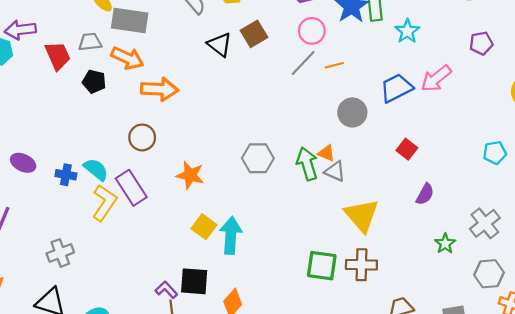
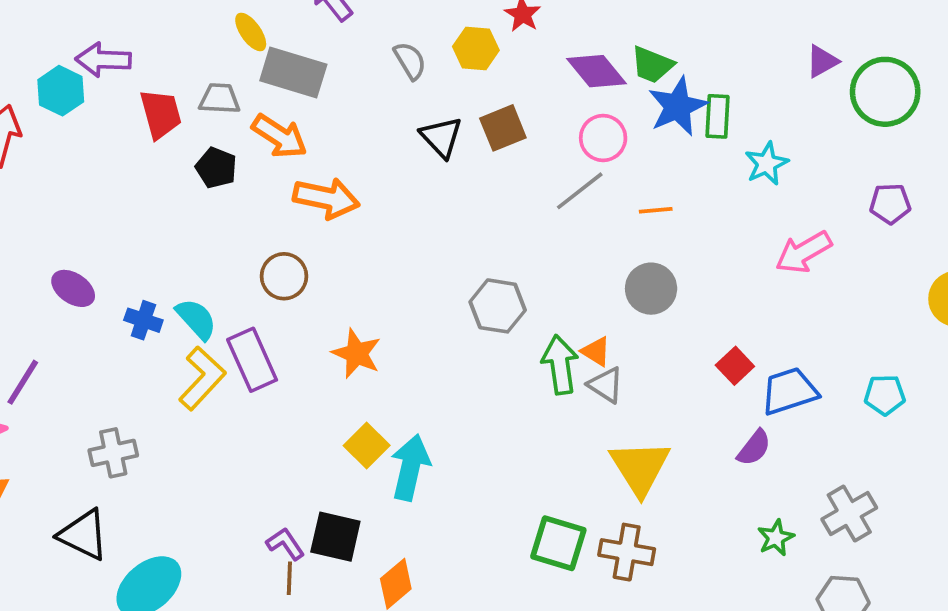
orange line: (334, 65) -> (656, 210), moved
blue trapezoid: (396, 88) -> (789, 391), moved
gray hexagon: (258, 158) -> (498, 306), moved

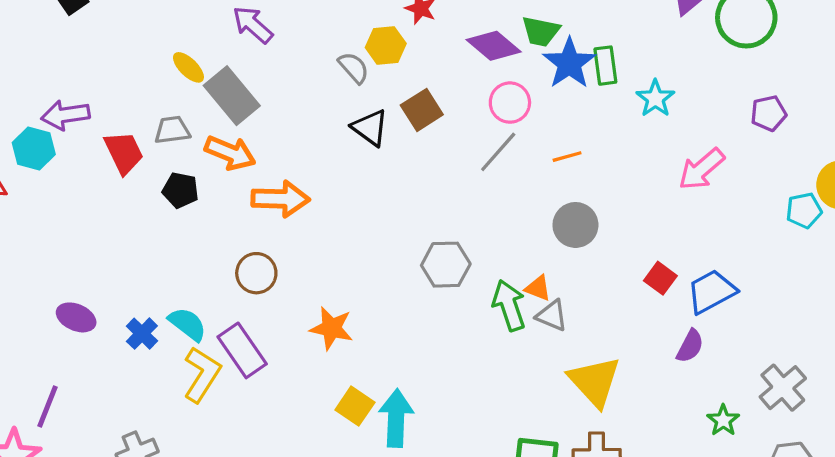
gray semicircle: (410, 61) -> (354, 68), moved
gray rectangle: (293, 73) -> (232, 96), turned 44
blue cross: (143, 320) -> (142, 334), turned 36
cyan pentagon: (885, 395) -> (804, 210), moved

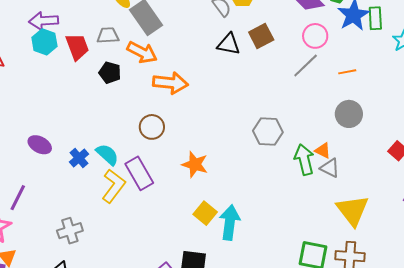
black triangle: (370, 128) -> (229, 44), turned -30
cyan hexagon: (34, 149) -> (44, 42), moved

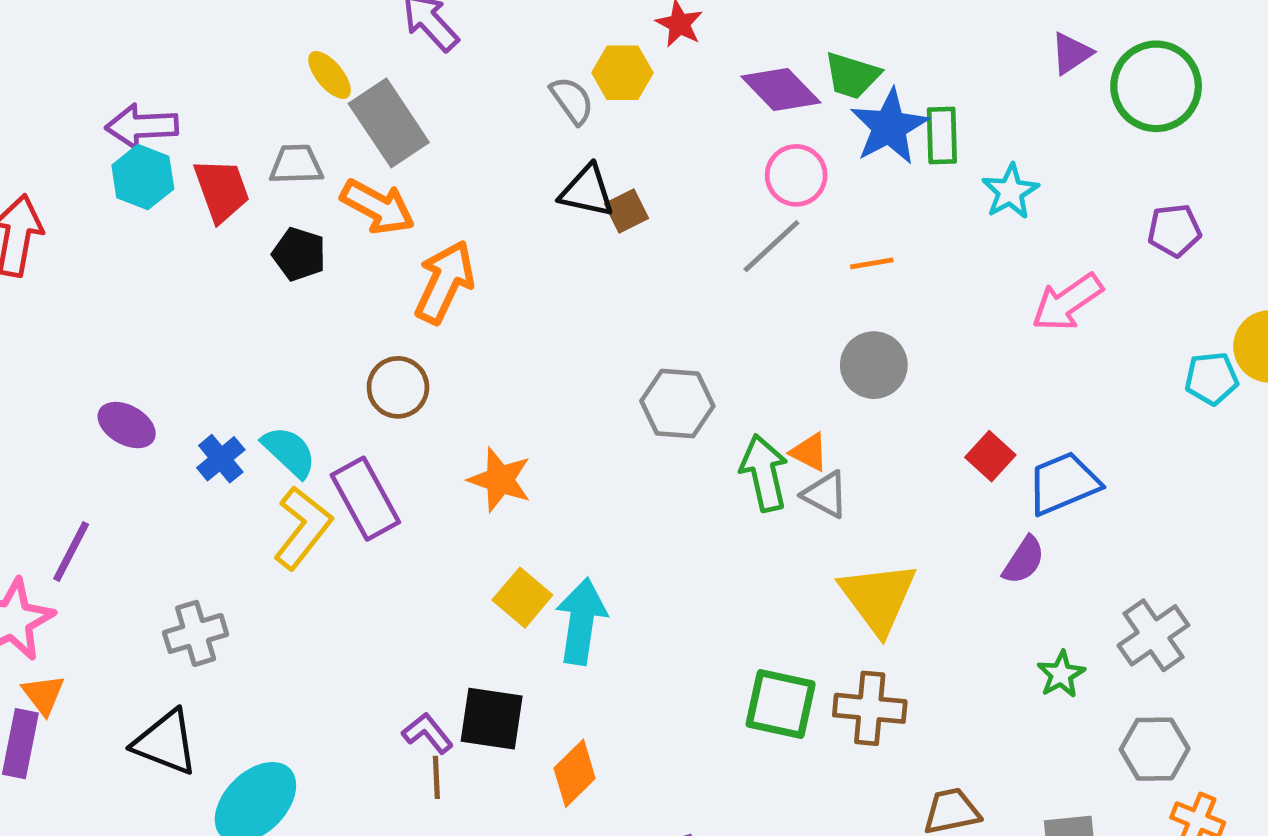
brown square: (261, 36) -> (627, 211), moved, size x0.7
orange arrow: (170, 83) -> (445, 282), turned -72

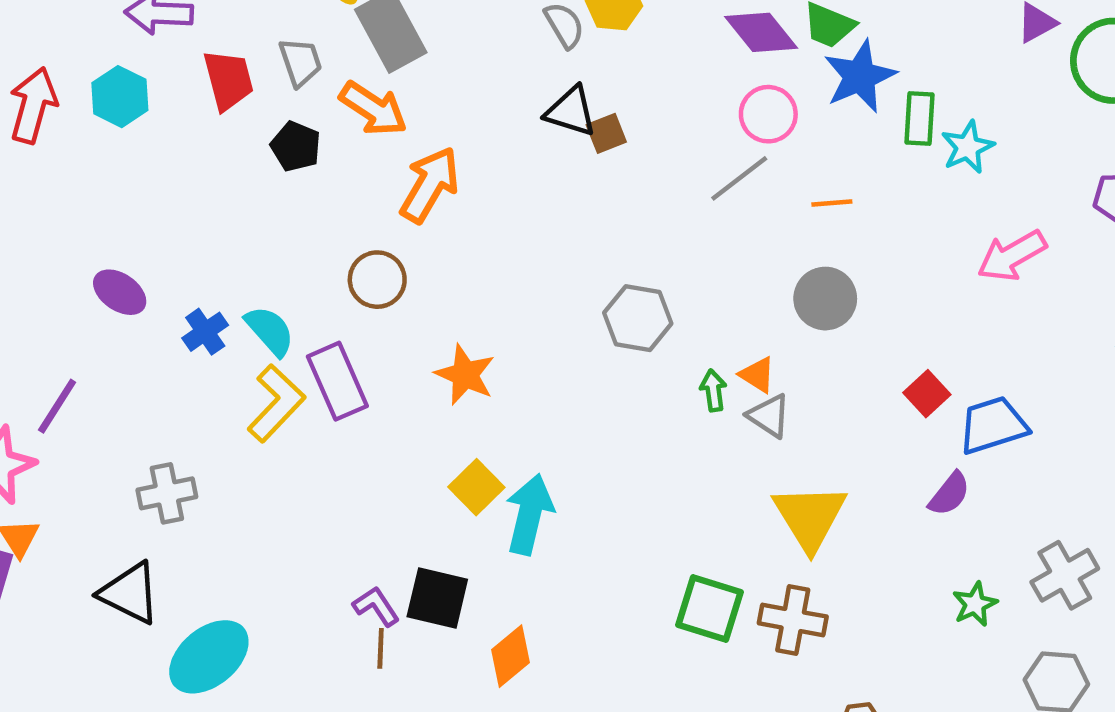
green rectangle: (942, 136) -> (919, 118), moved
gray trapezoid: (296, 164) -> (300, 62), turned 68
cyan hexagon: (143, 177) -> (120, 97), moved
green arrow: (764, 473) -> (713, 390), size x0.6

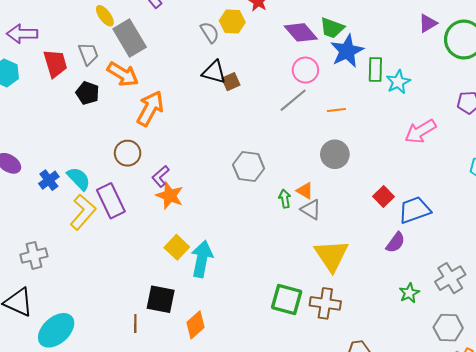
purple L-shape: (376, 606) -> (161, 176), moved, turned -95

